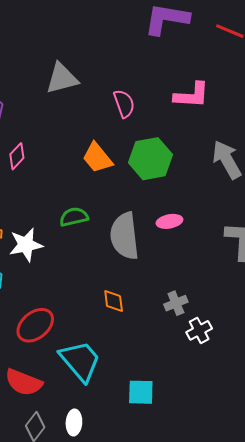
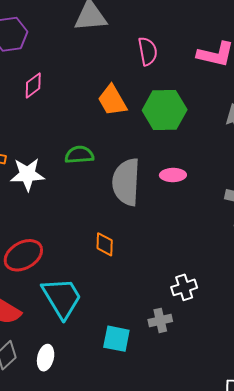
gray cross: (176, 303) -> (160, 320), moved

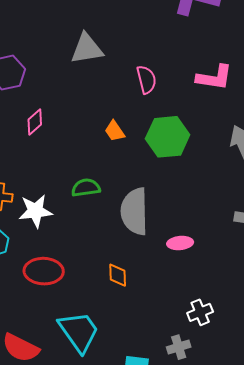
orange trapezoid: (112, 100) -> (115, 131), size x0.7
pink ellipse: (173, 175) -> (180, 243), moved
red ellipse: (23, 255) -> (44, 271), moved, turned 36

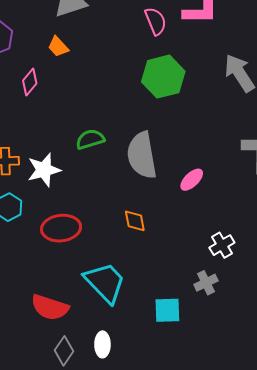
pink semicircle: (146, 80) -> (156, 21), moved
orange trapezoid: (115, 131) -> (58, 47), moved
pink ellipse: (180, 243) -> (192, 180), turned -30

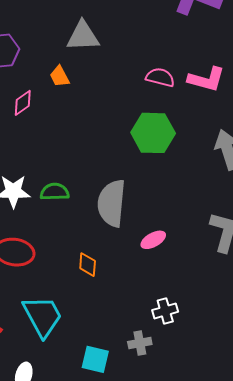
pink semicircle: (156, 21) -> (160, 77), turned -68
green semicircle: (90, 139) -> (55, 192), moved

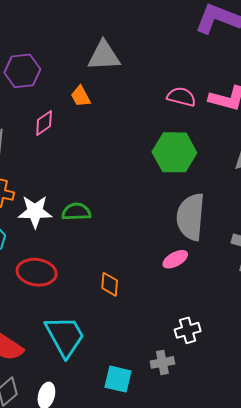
gray semicircle: (112, 203) -> (191, 217), moved

